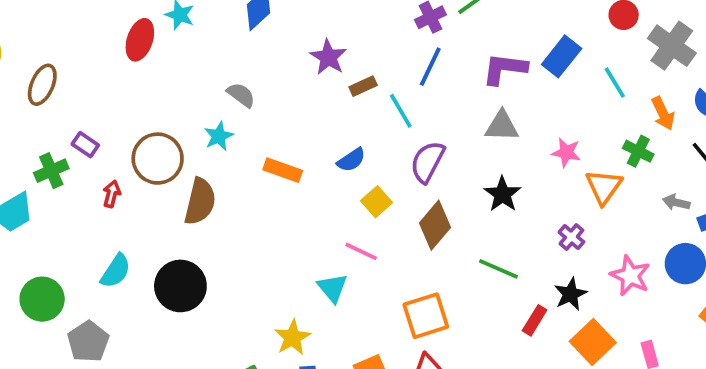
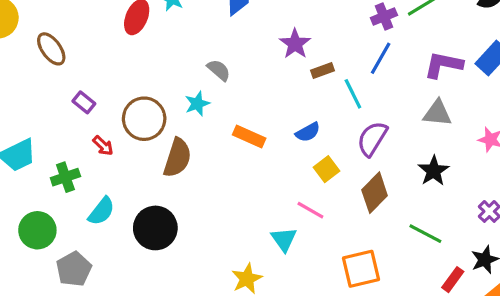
brown ellipse: (42, 85) -> (51, 49), turned -64
green cross: (51, 171) -> (65, 177), moved
red arrow: (112, 194) -> (103, 146), turned 115

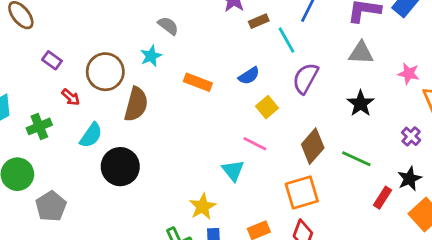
brown diamond: (375, 193) -> (313, 146), moved
cyan semicircle: (101, 211) -> (91, 135), moved

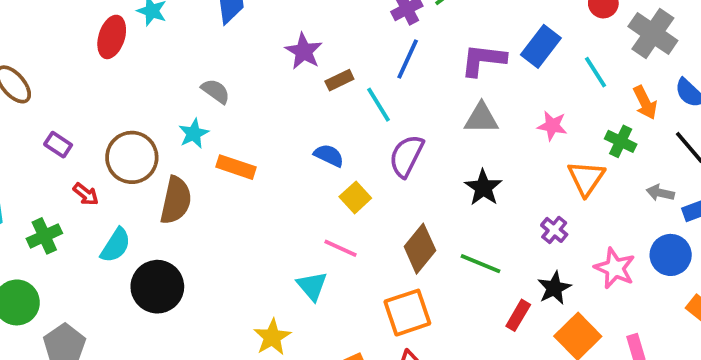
pink star: (409, 74) -> (552, 126), moved
blue semicircle: (249, 76) -> (329, 155), turned -120
orange rectangle: (198, 82) -> (236, 167), moved

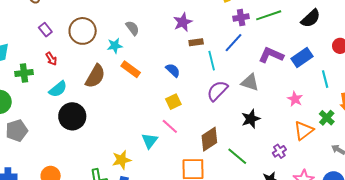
gray triangle: (481, 118) -> (250, 82), moved
blue semicircle: (329, 155) -> (173, 70), moved
brown circle: (132, 157) -> (83, 31), moved
yellow square: (355, 197) -> (173, 102), moved

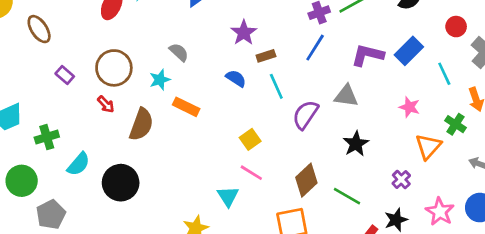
red arrow: (51, 59) -> (106, 104), moved
cyan line: (212, 61) -> (276, 86), moved
blue semicircle: (173, 70) -> (236, 78), moved
cyan semicircle: (58, 89) -> (79, 164), moved

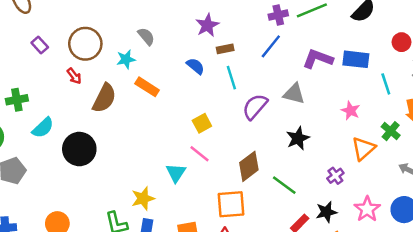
blue rectangle: (409, 51) -> (356, 59), turned 45

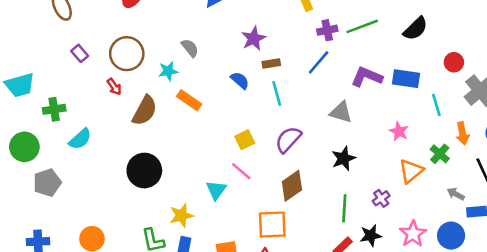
purple semicircle: (255, 107) -> (288, 139), moved
black circle: (79, 149) -> (144, 171), moved
green line: (284, 185) -> (344, 208), moved, turned 55

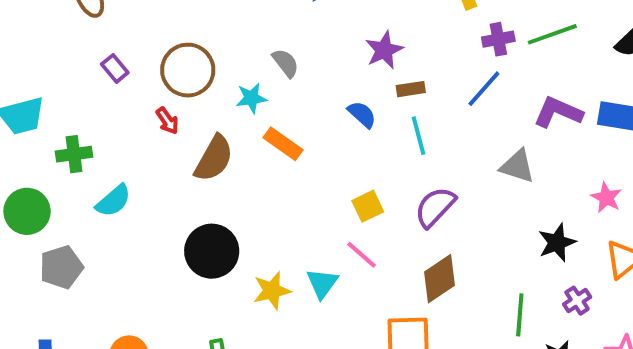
black star: (344, 158) -> (557, 243), moved
yellow star: (181, 216) -> (272, 291), moved

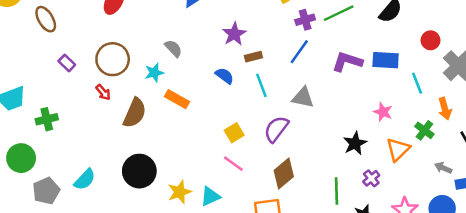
gray triangle: (517, 166) -> (303, 98), moved
cyan semicircle: (113, 201) -> (85, 179), moved
cyan triangle: (322, 283) -> (210, 196), moved, turned 35

